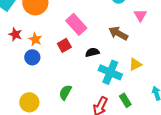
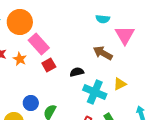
pink triangle: (140, 15) -> (125, 35), size x1.5
pink rectangle: (76, 24) -> (39, 44), moved
blue circle: (32, 57) -> (31, 103), moved

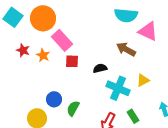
cyan semicircle: (103, 19) -> (126, 15), size x1.6
pink triangle: (125, 35) -> (148, 31), turned -35
red square: (49, 65) -> (72, 61), turned 32

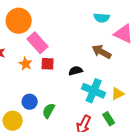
cyan semicircle: (126, 15) -> (102, 18), size x0.7
orange star: (43, 55) -> (26, 64), moved
yellow triangle: (143, 80) -> (118, 94), moved

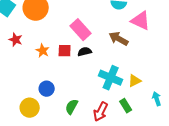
pink rectangle: (38, 43) -> (81, 30), moved
black semicircle: (76, 71) -> (85, 52), moved
green semicircle: (49, 111) -> (72, 107), moved

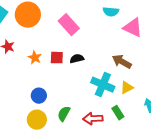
pink rectangle: (81, 30) -> (69, 25), moved
brown arrow: (119, 39) -> (122, 62), moved
yellow circle: (30, 108) -> (37, 120), moved
red arrow: (101, 112) -> (93, 119), turned 60

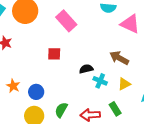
orange star: (35, 58) -> (13, 86), moved
black semicircle: (77, 59) -> (86, 69), moved
cyan cross: (103, 85) -> (100, 81), size x0.6

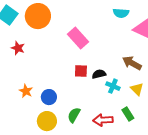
pink rectangle: (66, 21) -> (78, 38), moved
red square: (54, 54) -> (81, 71), moved
yellow triangle: (124, 84) -> (137, 89), turned -48

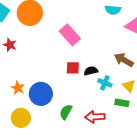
blue circle: (49, 97) -> (41, 94), size x1.5
green rectangle: (128, 114) -> (122, 103), moved, turned -48
yellow circle: (47, 121) -> (21, 118), moved

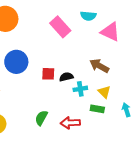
pink rectangle: (70, 35) -> (60, 27), moved
cyan cross: (105, 83) -> (80, 89), turned -32
blue circle: (41, 94) -> (16, 62), moved

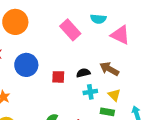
black semicircle: (66, 77) -> (83, 73), moved

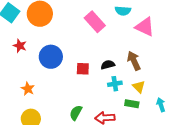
brown arrow: (109, 69) -> (134, 61), turned 36

